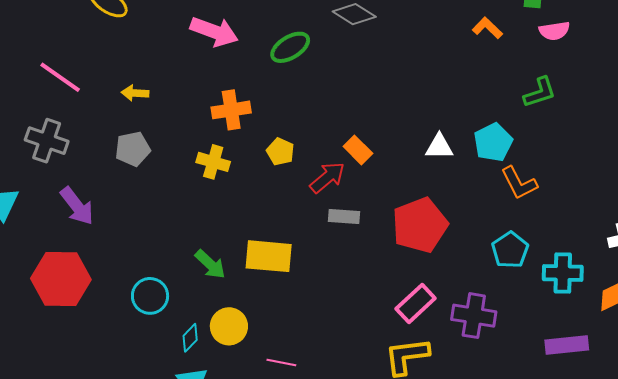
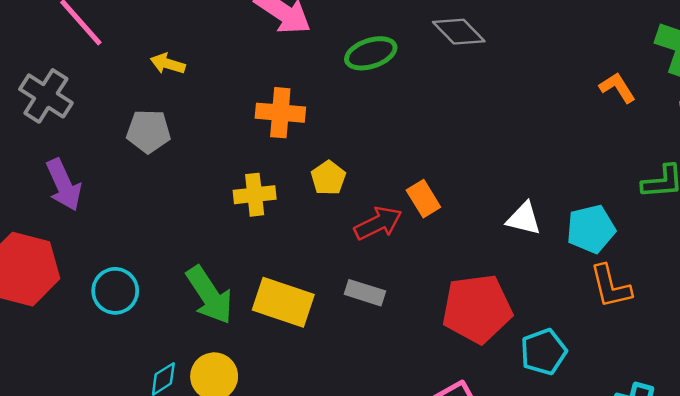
yellow cross: (213, 162) -> (255, 195), moved, turned -36
gray rectangle: (344, 216) -> (365, 293), moved
cyan pentagon: (510, 250) -> (544, 352), moved
green arrow: (210, 264) -> (209, 295), size x1.4
cyan circle: (150, 296) -> (115, 291), moved

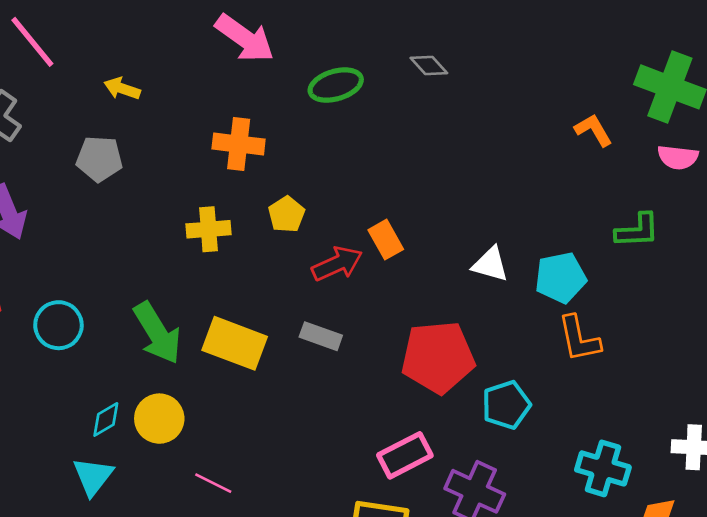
gray diamond: (459, 32) -> (429, 65), size x0.7

